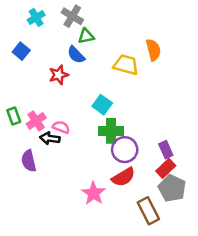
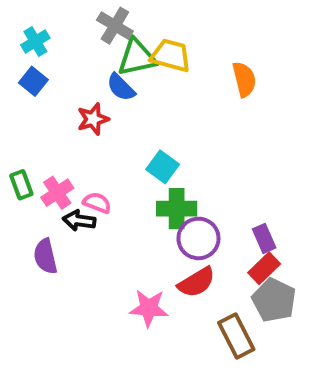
cyan cross: (36, 17) -> (35, 42), moved
green triangle: (86, 36) -> (137, 57), size x1.5
yellow trapezoid: (126, 65) -> (171, 55), moved
pink star: (94, 193) -> (149, 308), turned -30

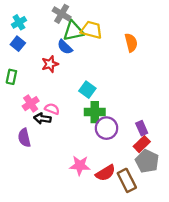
green rectangle: (21, 185) -> (11, 77), moved, turned 32
red semicircle: (196, 282) -> (105, 173), moved

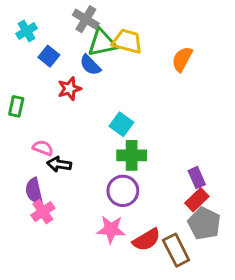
orange semicircle: (131, 43) -> (182, 59), turned -138
blue square: (18, 44) -> (49, 56), moved
pink cross: (31, 104) -> (43, 212), moved
pink semicircle: (52, 109) -> (43, 148), moved
purple circle: (107, 128) -> (123, 191), moved

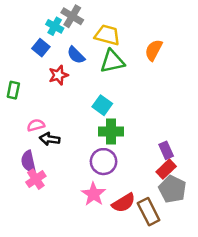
cyan cross: (27, 31) -> (55, 26), moved, turned -30
green triangle: (102, 43) -> (112, 61), moved
pink semicircle: (43, 148) -> (36, 125), turned -36
pink star: (111, 229) -> (93, 194), turned 30

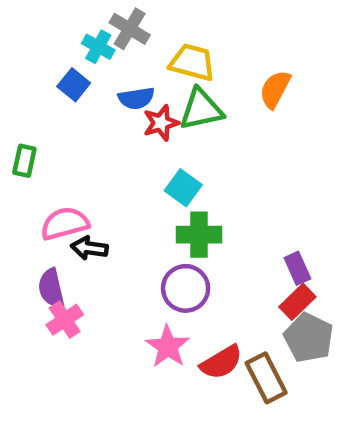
blue semicircle: (76, 55) -> (136, 98), turned -54
red star: (58, 75) -> (161, 123), moved
pink semicircle: (36, 125) -> (65, 223), size x1.5

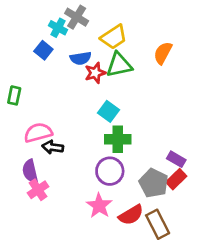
yellow trapezoid: (192, 62) -> (114, 37), turned 132
purple rectangle: (297, 268) -> (176, 159), turned -36
gray pentagon: (309, 338) -> (154, 183), moved

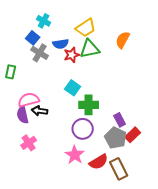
gray cross: (77, 17) -> (40, 53), moved
cyan square: (108, 111) -> (73, 88), moved
purple rectangle: (176, 159) -> (120, 120), moved, turned 32
purple semicircle: (30, 171) -> (23, 115), moved

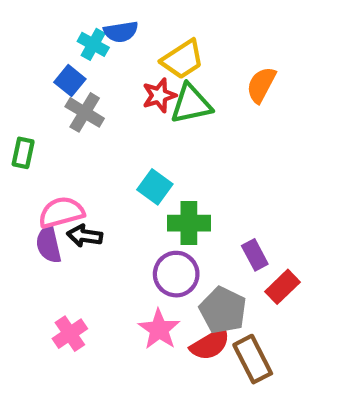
blue semicircle: (61, 44) -> (121, 32), moved
red star: (72, 55) -> (159, 95), moved
gray pentagon: (116, 138) -> (223, 310), moved
pink cross: (29, 143) -> (70, 334), moved

